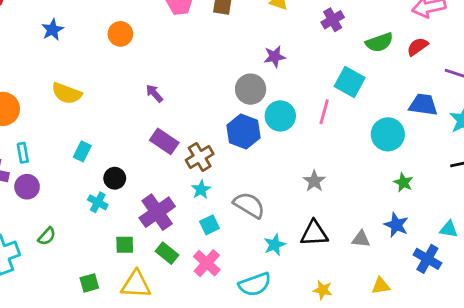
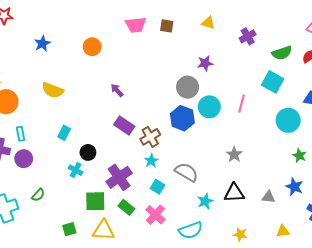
cyan square: (350, 82) -> (273, 82), moved
cyan square: (210, 225) -> (157, 187), turned -32
green square: (125, 245) -> (95, 201), size x1.5

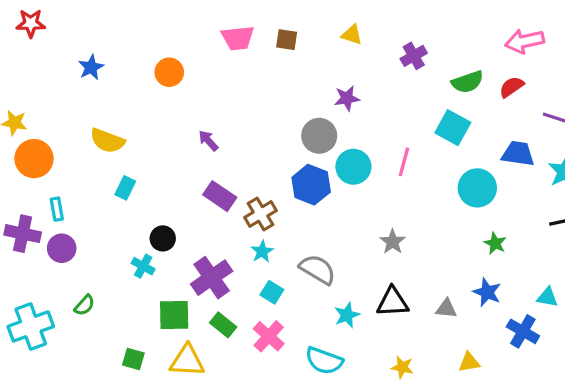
cyan rectangle: (64, 133) -> (125, 188), moved
green square: (69, 229) -> (133, 359), turned 32
cyan semicircle: (191, 230) -> (324, 361), turned 40

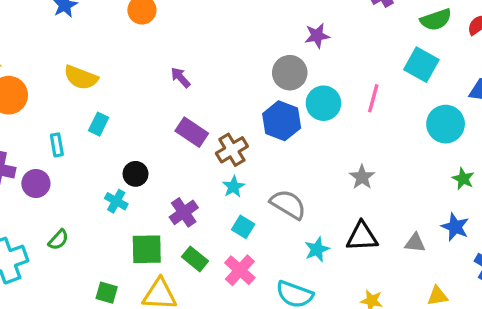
cyan rectangle: (57, 209) -> (57, 145), moved
purple cross: (212, 278) -> (184, 212), size x0.7

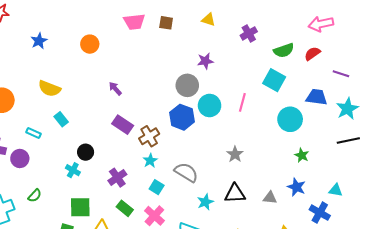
cyan rectangle: (99, 124) -> (61, 119), turned -64
cyan rectangle: (57, 145) -> (34, 133), turned -56
green square: (147, 249) -> (80, 207), moved

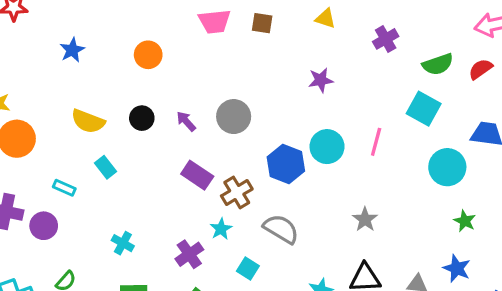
gray circle: (187, 85) -> (234, 117), moved
black circle: (86, 152) -> (142, 118), moved
cyan star: (150, 161) -> (221, 229), moved
gray semicircle: (186, 172) -> (281, 229), moved

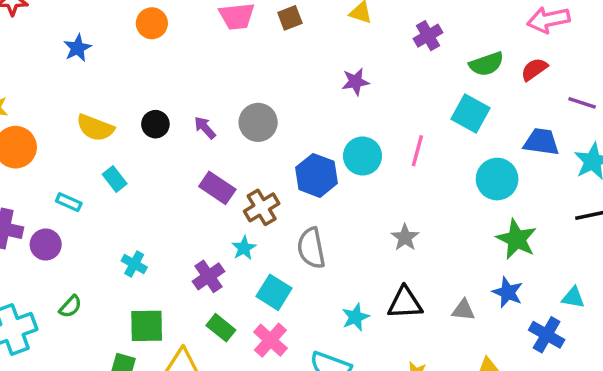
brown square: (262, 23) -> (290, 18), turned -30
orange circle: (148, 55) -> (152, 23), moved
green star: (465, 221) -> (517, 239), size x1.6
gray semicircle: (281, 229) -> (311, 248), turned -132
cyan square: (248, 268) -> (274, 292), size x1.4

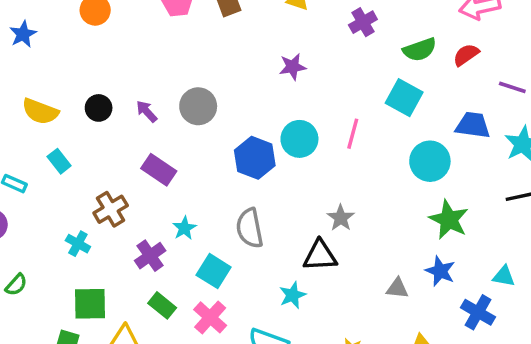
brown cross: (262, 207) -> (111, 209), moved
black triangle: (405, 303) -> (320, 256), moved

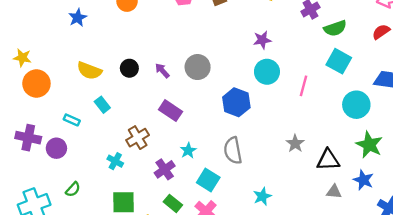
green semicircle: (420, 50) -> (335, 28), moved
cyan circle: (299, 139) -> (267, 72), moved
black triangle: (320, 256) -> (328, 160), moved

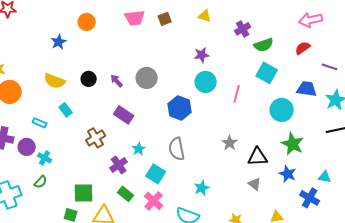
blue star: (78, 18) -> (59, 42), moved
cyan cross: (115, 161) -> (45, 158), moved
gray triangle: (334, 192) -> (255, 184), moved, turned 32

